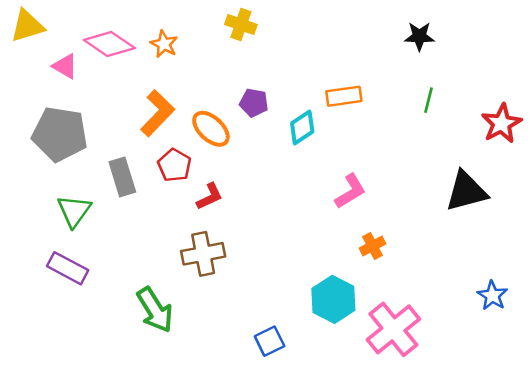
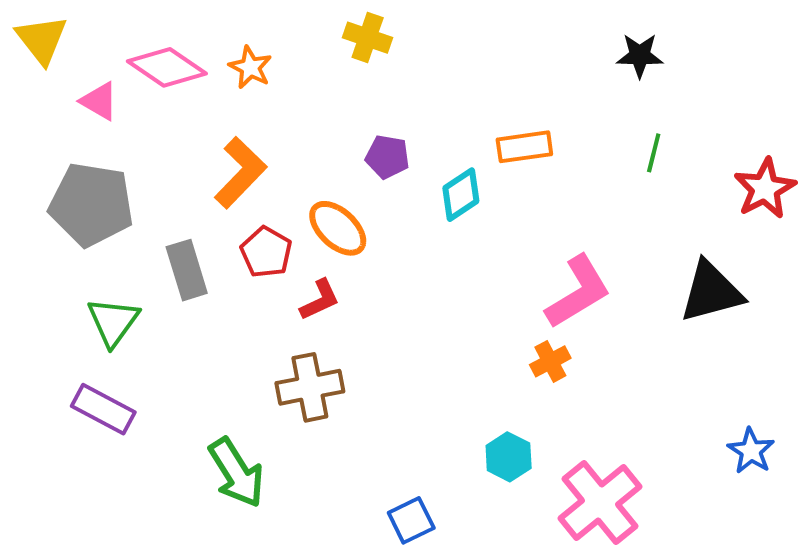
yellow triangle: (27, 26) -> (42, 40), turned -51
orange ellipse: (211, 129) -> (338, 228), moved
pink L-shape: (350, 191) -> (578, 292), moved, size x1.4
orange cross: (372, 246) -> (550, 361), moved
cyan hexagon: (333, 299) -> (509, 457), size x0.7

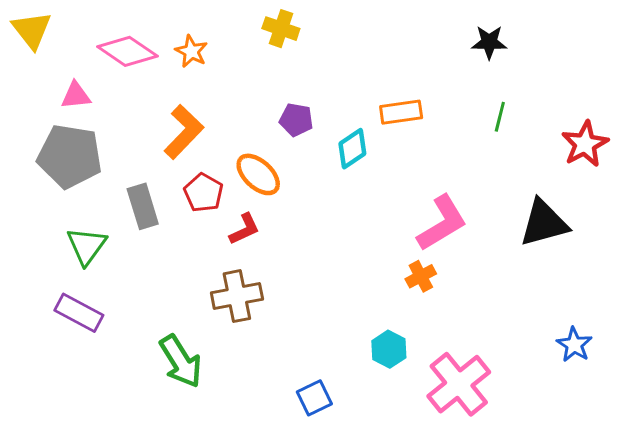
pink triangle: (99, 101) -> (76, 95), moved, turned -36

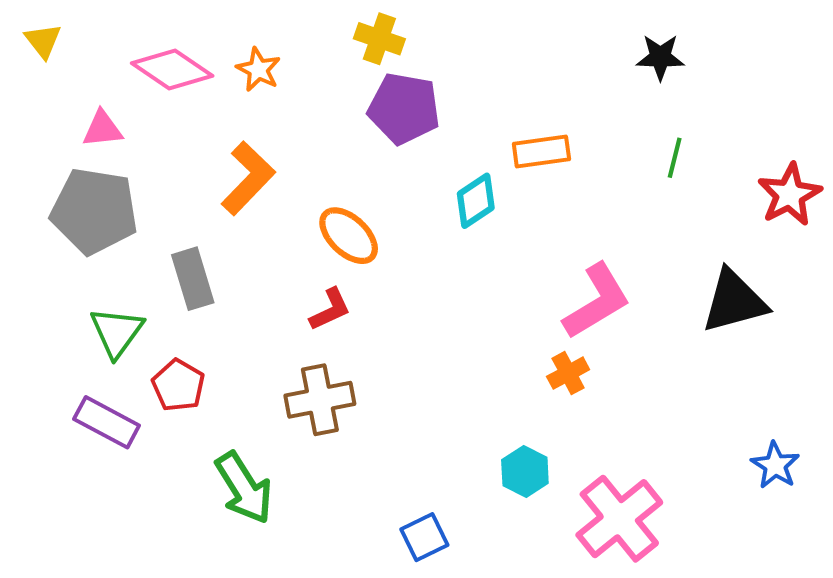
yellow triangle: (32, 30) -> (43, 41), size x0.7
purple pentagon: (296, 120) -> (404, 108), moved, size x1.6
red pentagon: (203, 193) -> (178, 385), moved

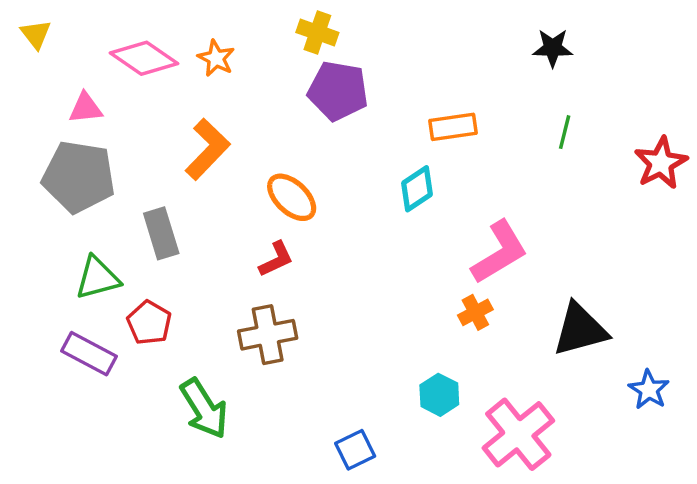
cyan diamond: (476, 201) -> (417, 189), moved
black triangle: (734, 301) -> (580, 330), moved
green triangle: (117, 332) -> (98, 278), turned 39

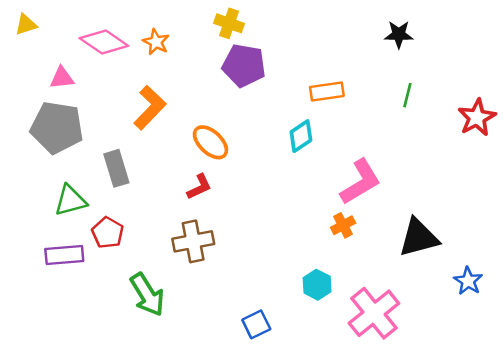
yellow triangle: (36, 34) -> (26, 25), turned 50
purple rectangle: (89, 354) -> (64, 255), turned -33

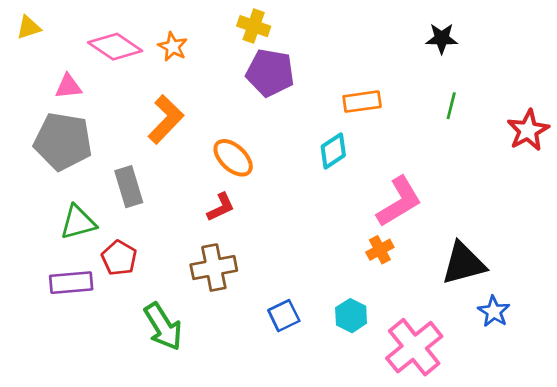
blue star: (468, 281) -> (494, 311), moved
blue square: (256, 324) -> (284, 316), moved

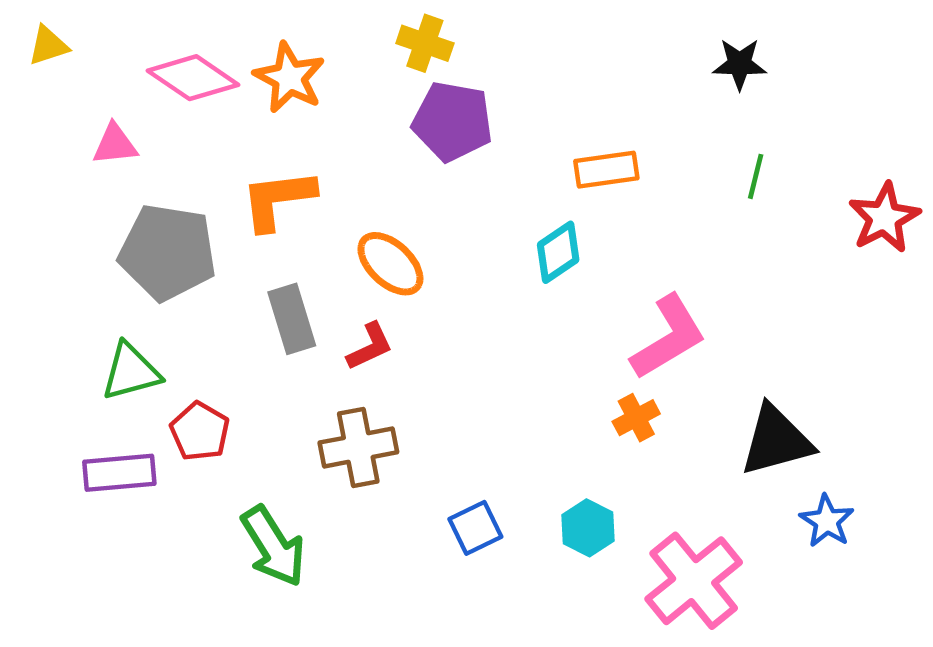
orange star: (173, 47) -> (289, 78), size x1.4
orange L-shape: (166, 119) -> (278, 199), turned -141
gray pentagon: (63, 141) -> (168, 252), moved
gray rectangle: (129, 187) -> (292, 319), moved

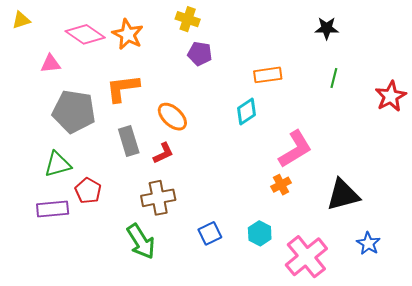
purple pentagon: (452, 121) -> (200, 54), size x0.7
blue star: (827, 521) -> (368, 243), moved
green arrow: (273, 546) -> (141, 241), moved

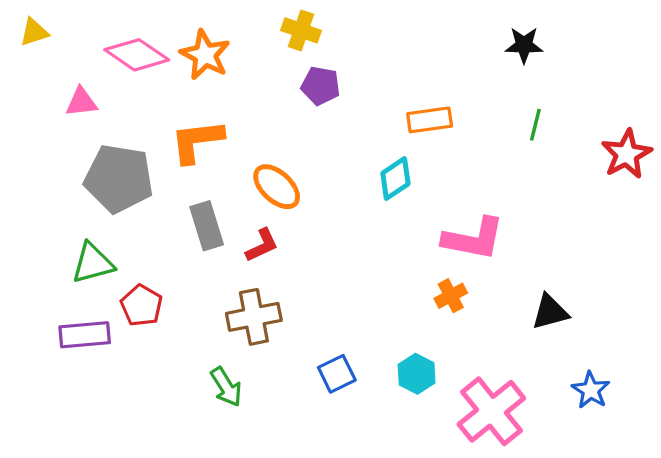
pink L-shape: (295, 149) -> (474, 239), turned 42
black triangle: (343, 195) -> (550, 312), size x0.7
green arrow: (141, 241) -> (226, 387), size x0.7

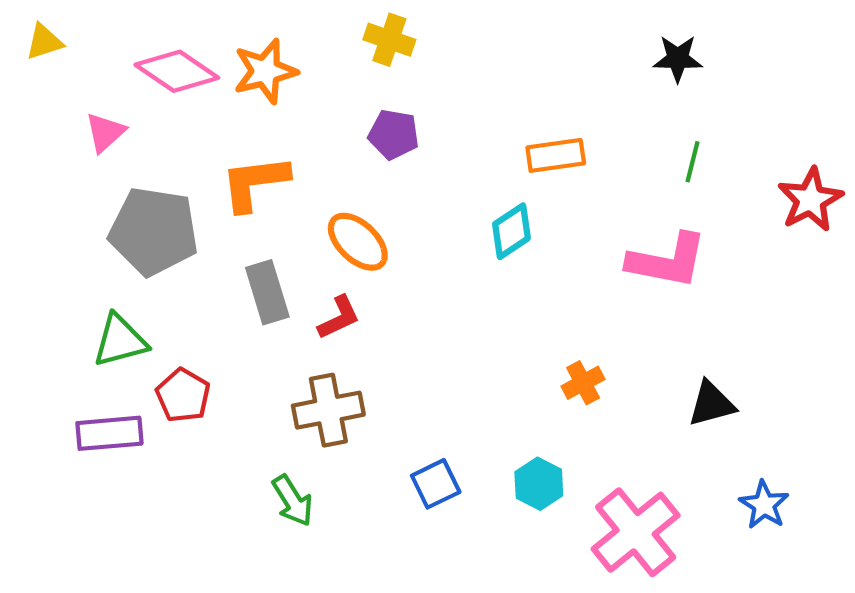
orange star: (205, 55) -> (265, 71), turned 30
purple pentagon: (321, 86) -> (394, 134), moved
pink triangle: (81, 102) -> (105, 132), turned -36
pink L-shape: (474, 239) -> (667, 261), moved

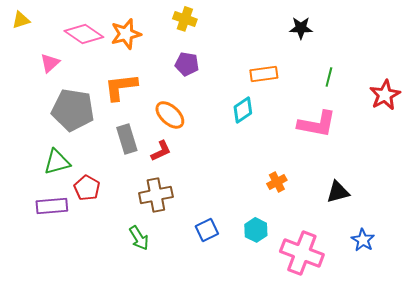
black star: (678, 59) -> (301, 28), moved
pink cross: (636, 532) -> (302, 253), turned -30

